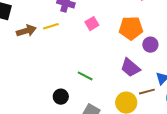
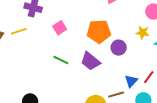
purple trapezoid: (130, 68) -> (90, 61), moved
green line: (85, 76) -> (61, 60), moved

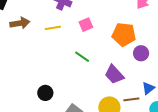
yellow line: (19, 31) -> (53, 28), moved
purple trapezoid: (90, 61) -> (114, 74), moved

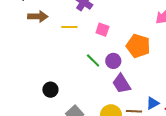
pink square: (86, 25) -> (102, 30), turned 32
purple circle: (141, 53) -> (113, 61), moved

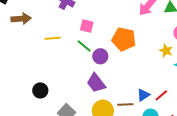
yellow line: (69, 27) -> (53, 38), moved
green line: (93, 60) -> (84, 46), moved
purple trapezoid: (122, 84) -> (96, 83), moved

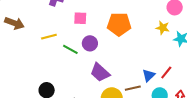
brown arrow: (21, 19) -> (14, 23), turned 36
green line: (84, 46) -> (70, 49), moved
purple circle: (100, 56) -> (90, 43), moved

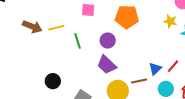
brown arrow: (14, 23) -> (32, 27), moved
purple circle: (90, 43) -> (108, 40), moved
green line: (70, 49) -> (78, 41), turned 42

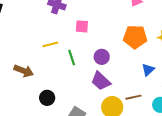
orange pentagon: (127, 17) -> (135, 37), moved
brown arrow: (32, 27) -> (24, 71), moved
blue triangle: (155, 69) -> (148, 70), moved

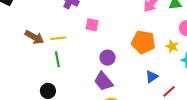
green line: (72, 58) -> (57, 59), moved
brown arrow: (24, 71) -> (34, 37), moved

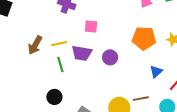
brown arrow: (34, 37) -> (35, 45), turned 96
purple trapezoid: (103, 81) -> (82, 53), moved, turned -35

